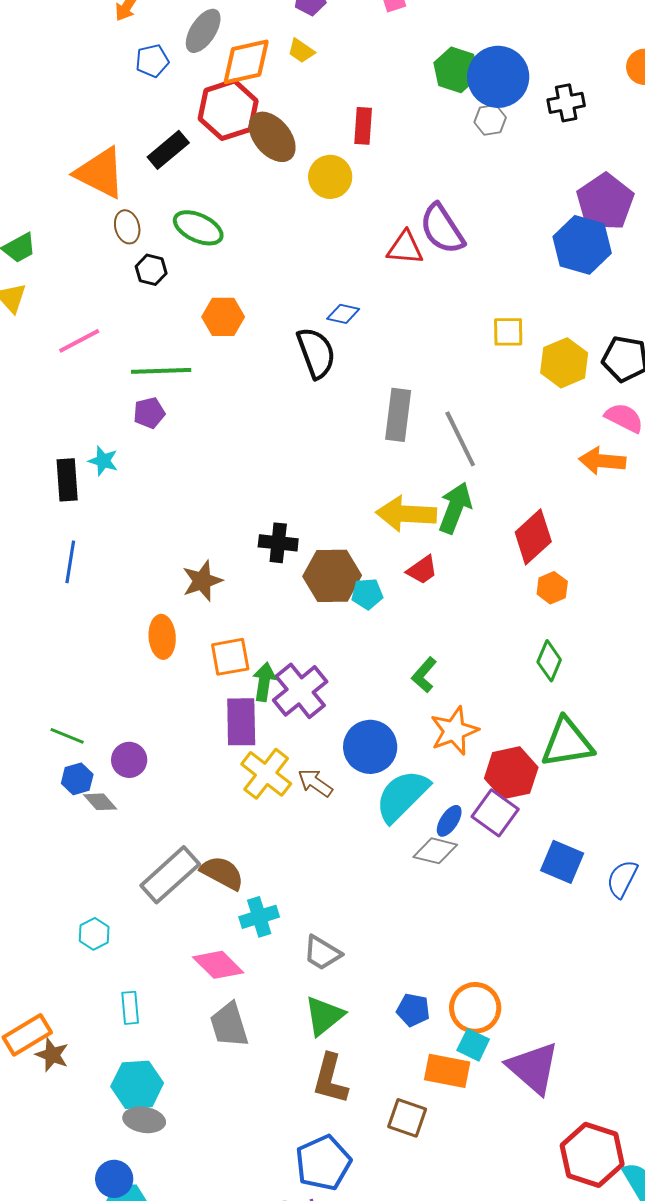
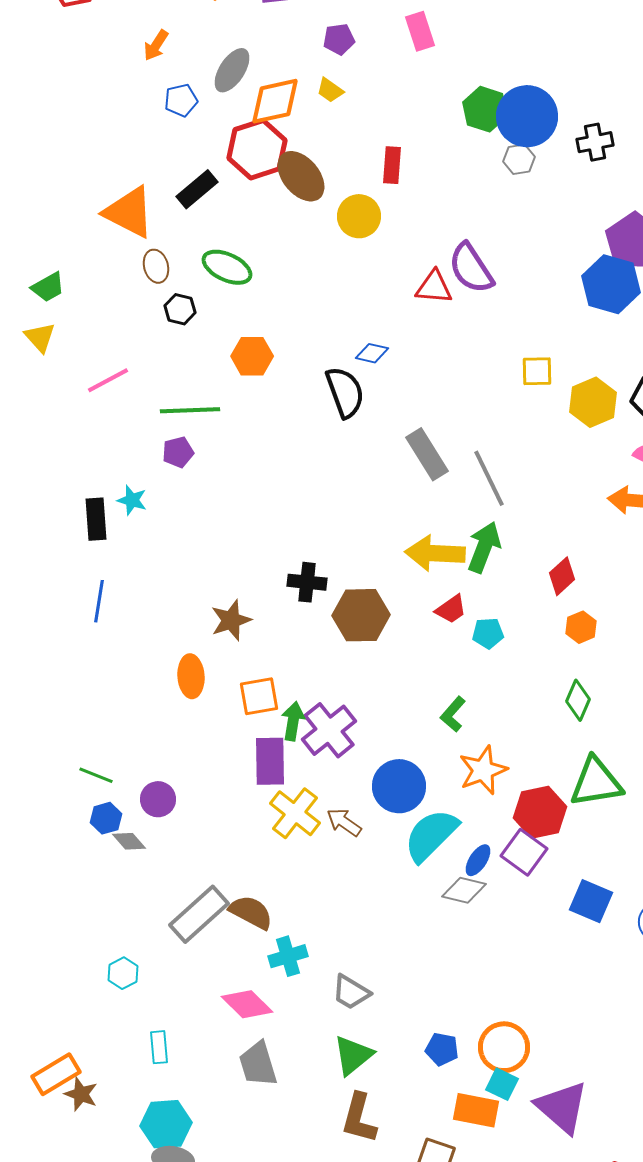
gray rectangle: (398, 415) -> (427, 454), turned -39
red diamond: (533, 537) -> (562, 576), size x0.7
cyan pentagon: (367, 594) -> (488, 633), moved

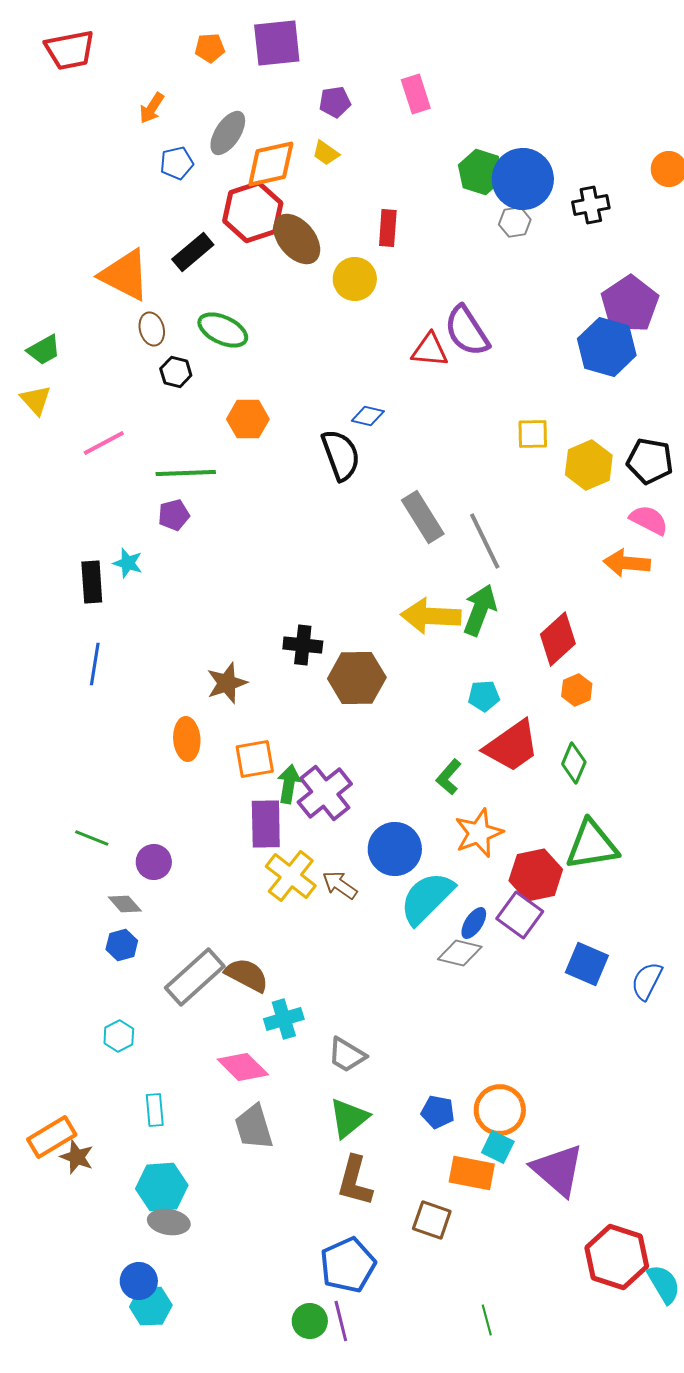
red diamond: (562, 576) -> (558, 639), size x1.4
red trapezoid: (451, 609) -> (512, 746), moved, size x1.8
blue hexagon: (106, 818) -> (122, 945), moved

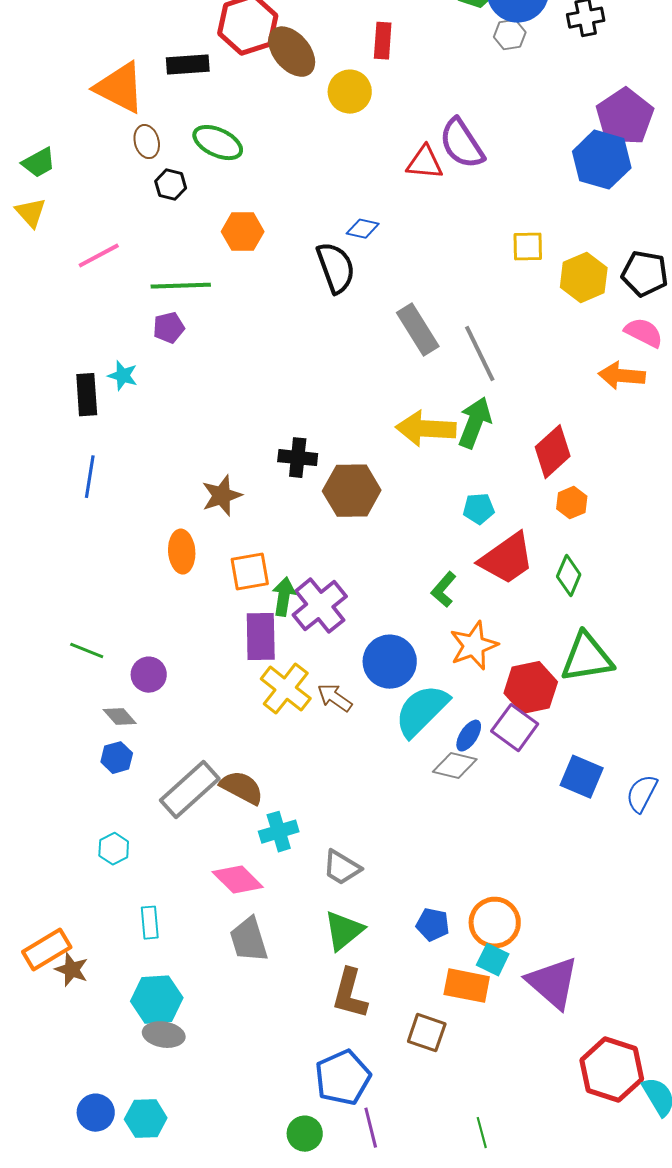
black rectangle: (193, 252) -> (188, 65), turned 36
blue circle: (139, 1281) -> (96, 1113), moved
purple line: (341, 1321) -> (371, 1128), moved

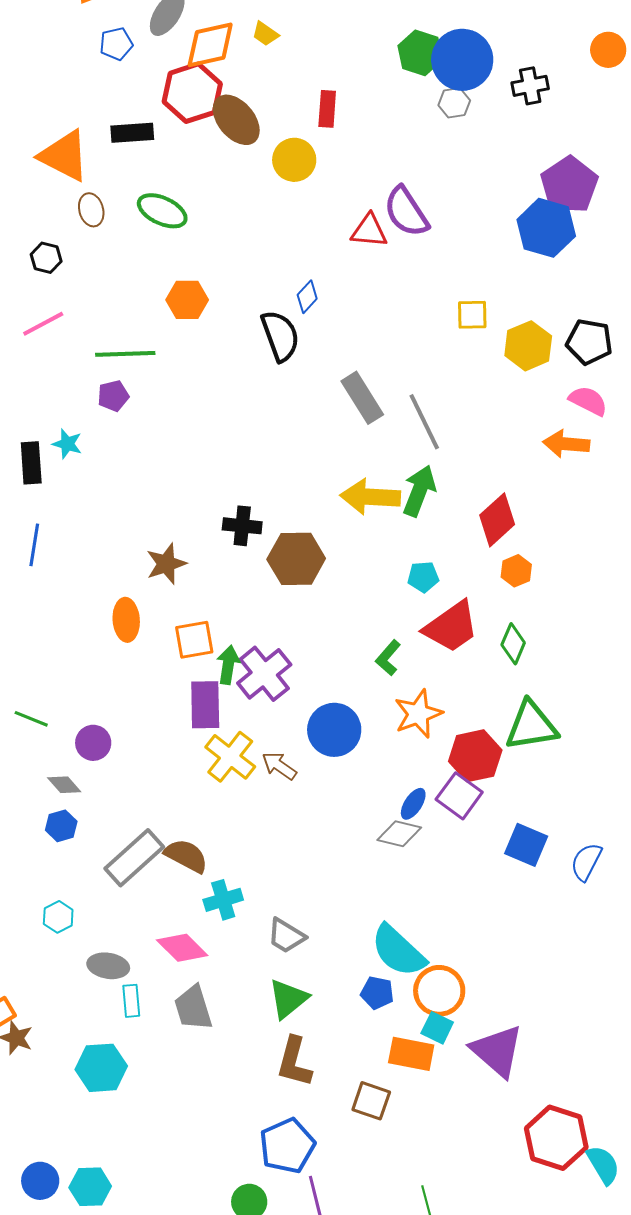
black hexagon: (171, 185) -> (46, 258), moved
blue diamond: (363, 229) -> (307, 297), turned -60
cyan semicircle: (422, 711) -> (398, 951), moved, turned -92
cyan rectangle: (150, 923) -> (131, 1001), moved
gray ellipse: (164, 1035) -> (108, 966), moved

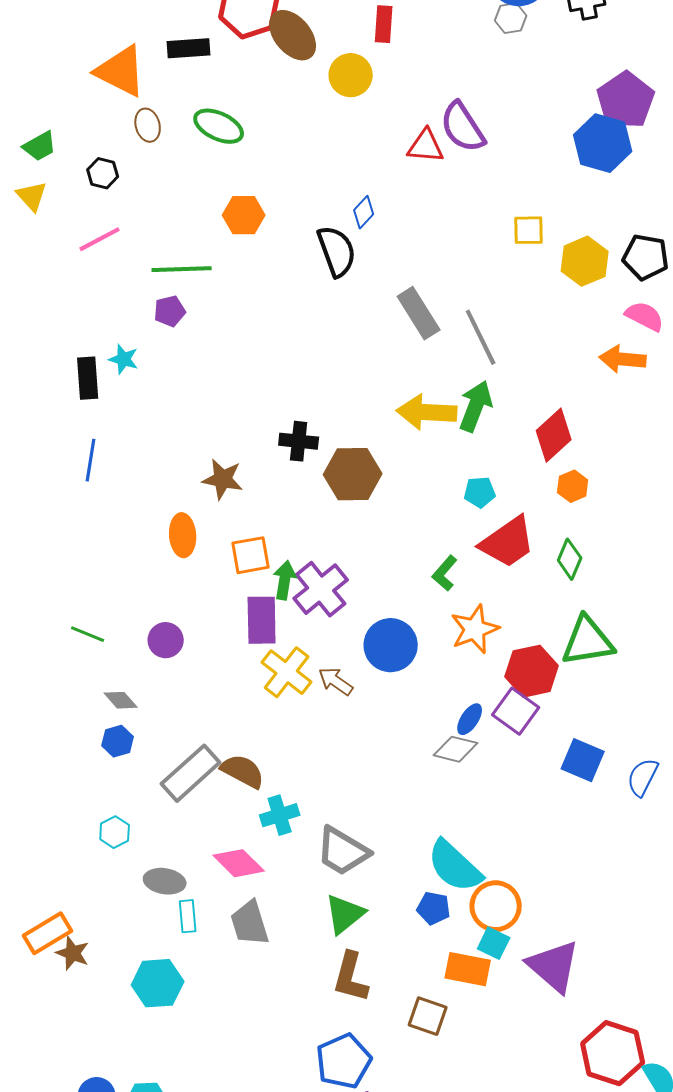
brown star: (166, 564) -> (223, 479), turned 30
purple circle: (93, 743) -> (166, 640), moved
gray trapezoid: (286, 936) -> (343, 851), size x1.4

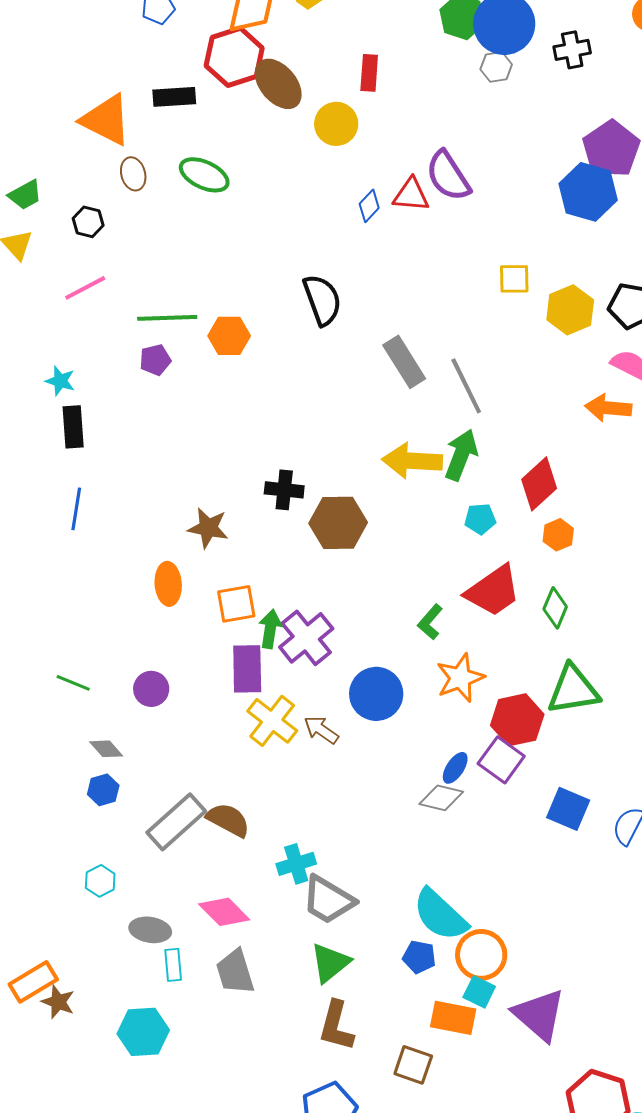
blue diamond: (364, 212) -> (369, 206), moved
orange hexagon: (244, 215) -> (229, 336), moved
cyan star: (124, 359) -> (60, 381), moved
cyan pentagon: (480, 492) -> (480, 519), moved
cyan cross: (280, 815) -> (296, 864), moved

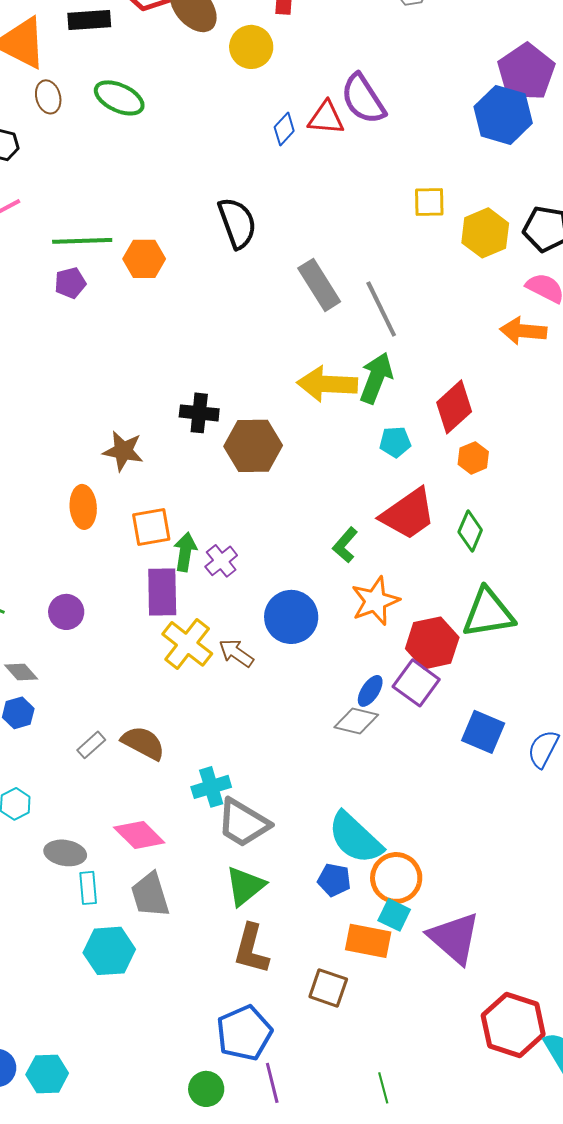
purple cross: (306, 638) -> (221, 561), size x0.6
gray rectangle: (176, 822) -> (91, 745), size x0.5
cyan hexagon: (143, 1032) -> (109, 951), moved

